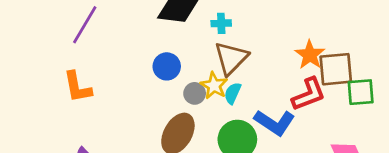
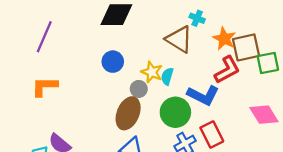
cyan cross: (221, 23) -> (197, 18), moved, turned 32
brown triangle: (231, 58) -> (179, 39), moved, turned -36
orange L-shape: (77, 87) -> (45, 86), turned 108
gray circle: (195, 93) -> (139, 89), moved

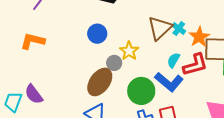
cyan cross: (197, 18) -> (179, 28), moved
brown triangle: (179, 39) -> (160, 28), turned 32
cyan semicircle: (167, 76) -> (174, 60), moved

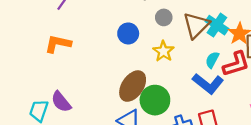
cyan cross: (179, 28) -> (217, 25), size x1.5
gray circle: (114, 63) -> (164, 17), moved
green circle: (141, 91) -> (155, 100), moved

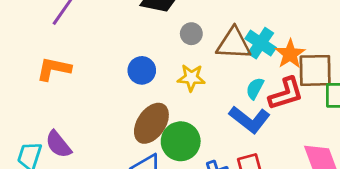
brown triangle: (196, 25) -> (234, 44), turned 48
blue circle: (128, 33) -> (142, 70), moved
yellow star: (163, 51) -> (191, 78), turned -30

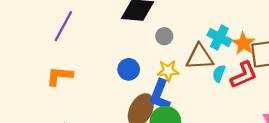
brown triangle: (234, 44) -> (200, 57), moved
blue L-shape: (250, 119) -> (160, 95), moved, turned 80

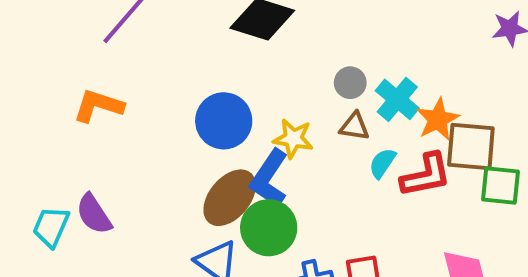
gray circle: (164, 36) -> (350, 83), moved
brown triangle: (200, 57) -> (355, 126), size x0.6
blue circle: (129, 69) -> (224, 121), size x1.4

